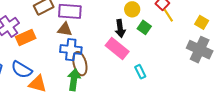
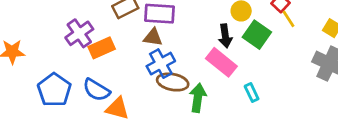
green square: (144, 27) -> (257, 35), size x1.5
blue cross: (71, 50) -> (161, 64), turned -35
brown ellipse: (80, 64) -> (173, 82), turned -65
green arrow: (74, 80) -> (198, 98), moved

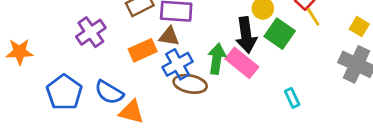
black arrow: (225, 36) -> (246, 35), size x1.4
orange rectangle: (102, 48) -> (143, 50), moved
cyan rectangle: (252, 93) -> (292, 98), moved
green arrow: (198, 98) -> (217, 59), moved

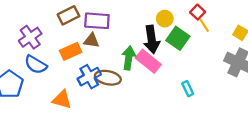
blue cross: (178, 64) -> (89, 77), moved
blue semicircle: (109, 92) -> (36, 65), moved

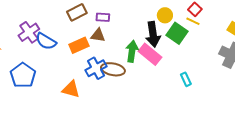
purple rectangle: (97, 21) -> (103, 17), size x0.6
yellow line: (204, 25) -> (193, 21), moved, turned -32
purple cross: (30, 37) -> (29, 32), moved
blue semicircle: (36, 65) -> (46, 41), moved

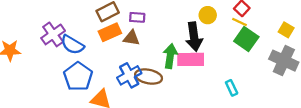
green square: (177, 33) -> (246, 39), moved
orange rectangle: (79, 45) -> (110, 32), moved
pink rectangle: (150, 54) -> (191, 59), turned -40
blue pentagon: (23, 75) -> (78, 77), moved

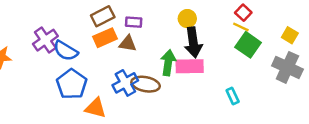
yellow circle: (208, 15) -> (187, 19), moved

